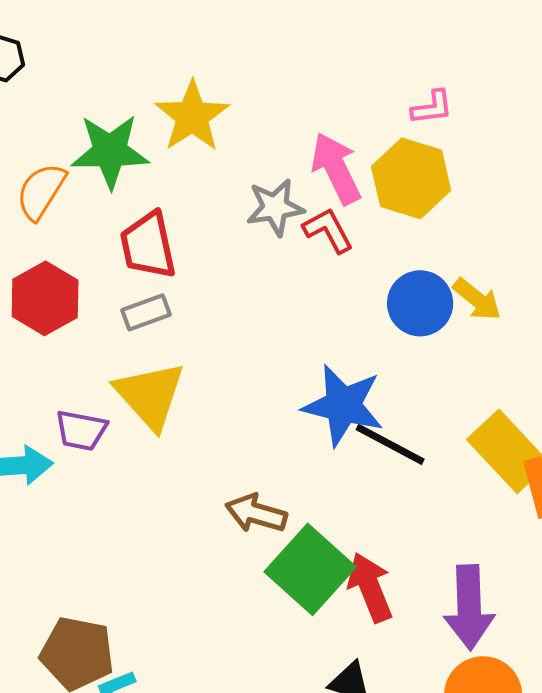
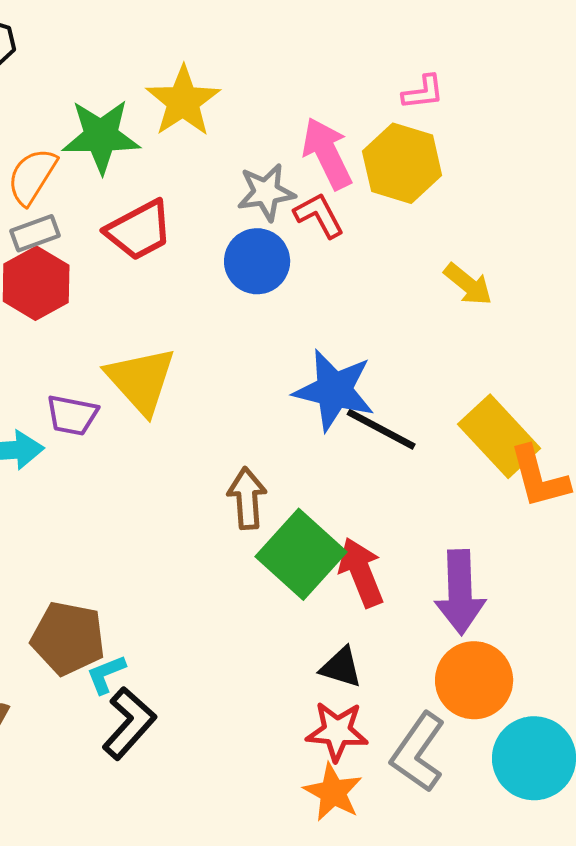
red trapezoid: (148, 245) -> (139, 230), turned -106
blue circle: (420, 303) -> (257, 261), moved
gray rectangle: (146, 312) -> (35, 233), moved
brown arrow: (256, 513) -> (247, 498), turned 70

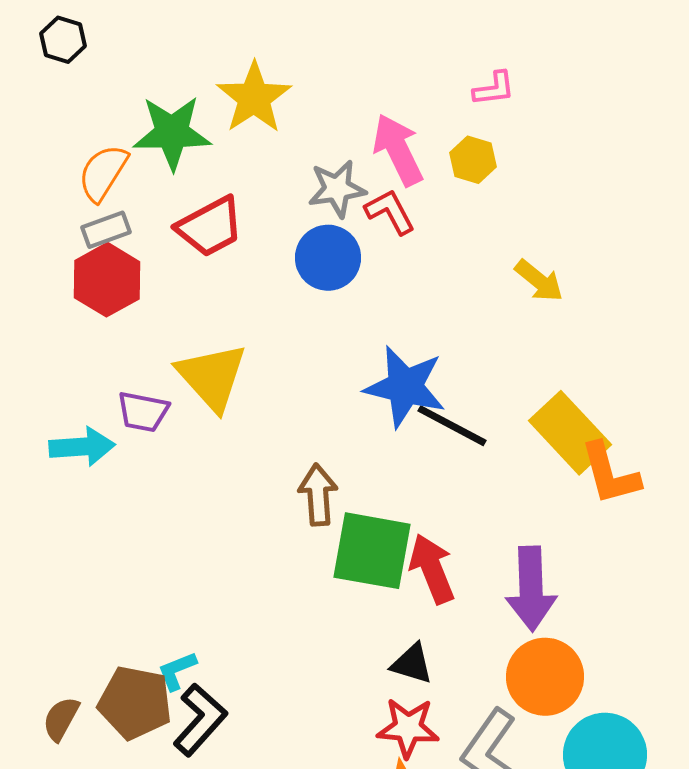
yellow hexagon: (402, 163) -> (473, 160), size x0.6
green square: (301, 554) -> (372, 551), turned -32
brown pentagon: (68, 638) -> (135, 703), moved

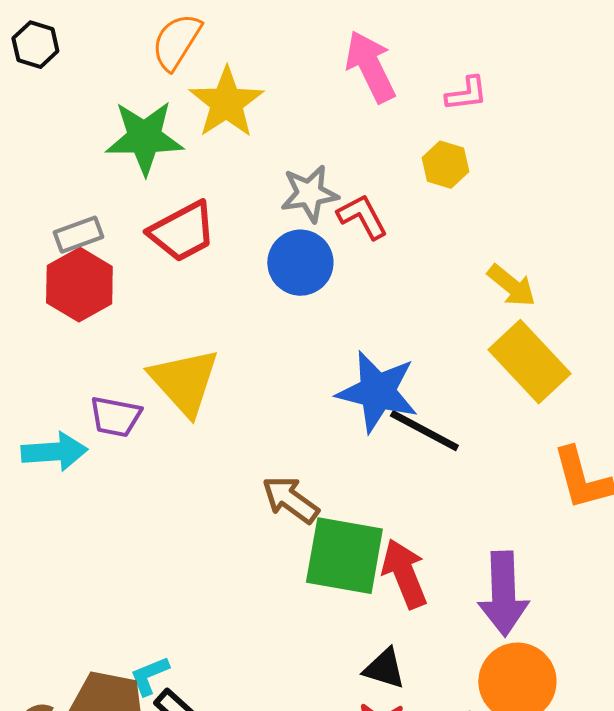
pink arrow: (398, 150) -> (370, 67), moved
orange semicircle: (103, 173) -> (176, 42), moved
yellow rectangle: (570, 433) -> (529, 362), moved
brown arrow: (318, 495) -> (290, 500), turned -50

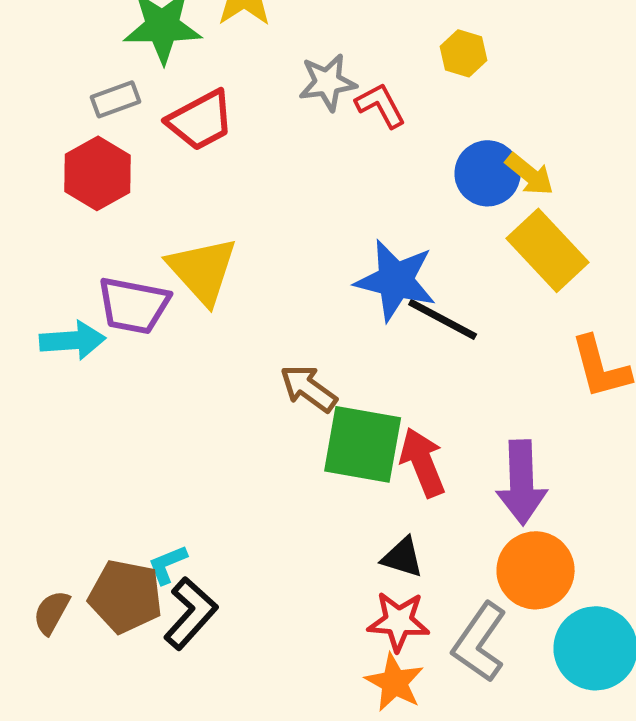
gray rectangle: (78, 235) -> (116, 99), moved
blue circle: (300, 263) -> (488, 173), moved
purple trapezoid: (115, 417) -> (134, 305), size x1.4

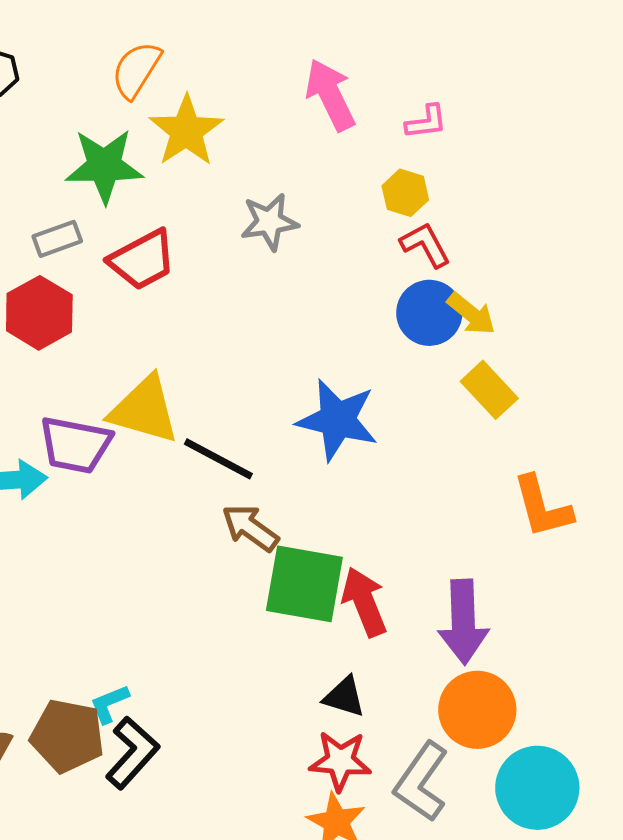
red L-shape: (381, 105) -> (425, 245), moved
yellow rectangle: (548, 250) -> (489, 390), size x0.7
yellow triangle: (203, 270) -> (144, 410), turned -32
black line: (443, 319) -> (218, 459), moved

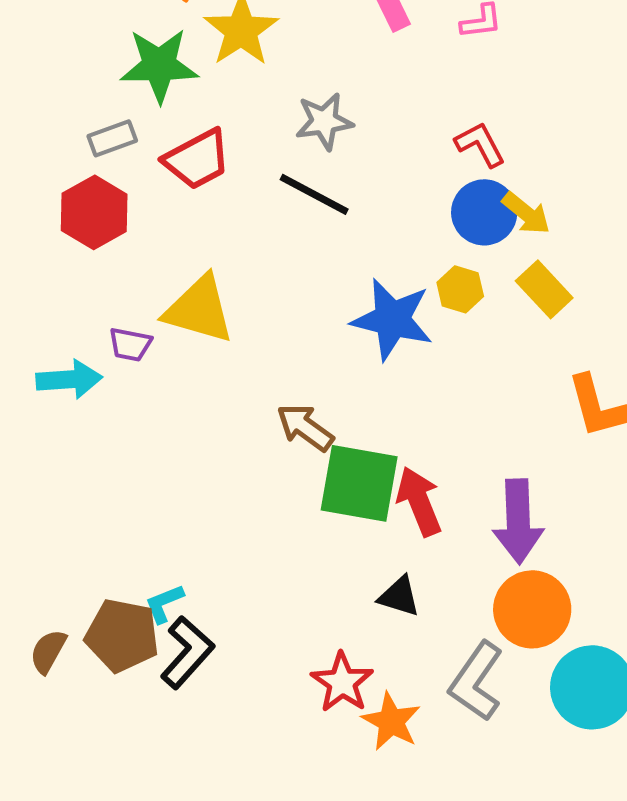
yellow hexagon: (405, 193) -> (460, 289), moved
purple trapezoid: (75, 445) -> (130, 344), size x0.6
black line: (218, 459) -> (314, 194), moved
red star: (340, 761) -> (342, 682), moved, turned 30

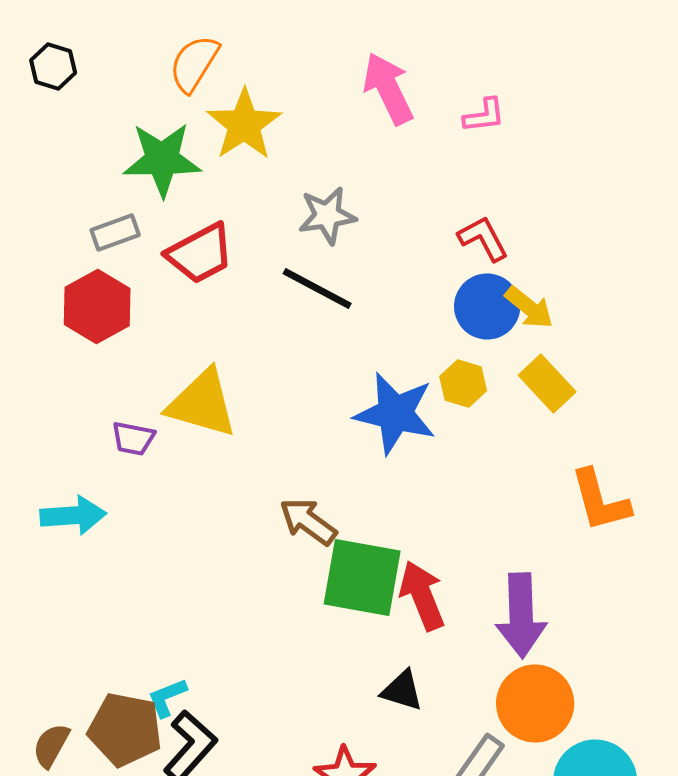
cyan arrow: (69, 379) -> (73, 516), moved

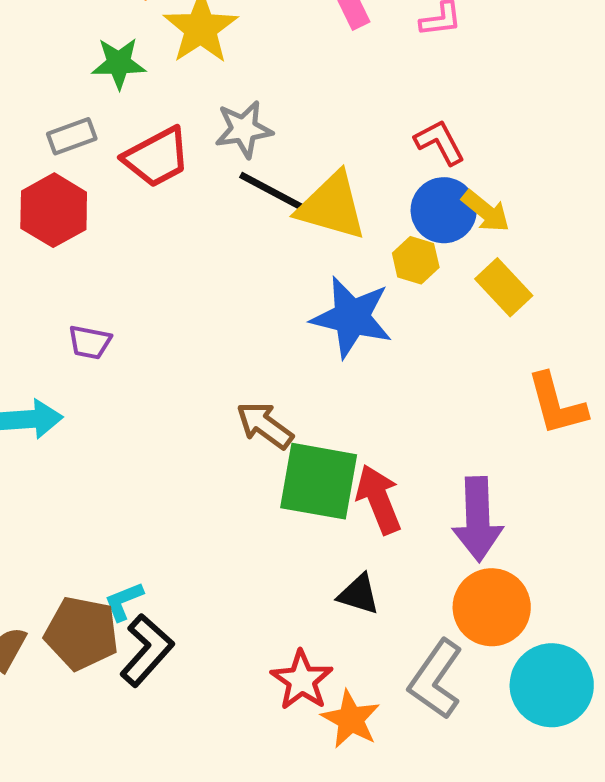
green star: (162, 160) -> (119, 63), size x0.7
gray star: (327, 216) -> (244, 129), moved
yellow hexagon: (463, 384) -> (416, 260), moved
yellow triangle: (202, 404) -> (332, 206), moved

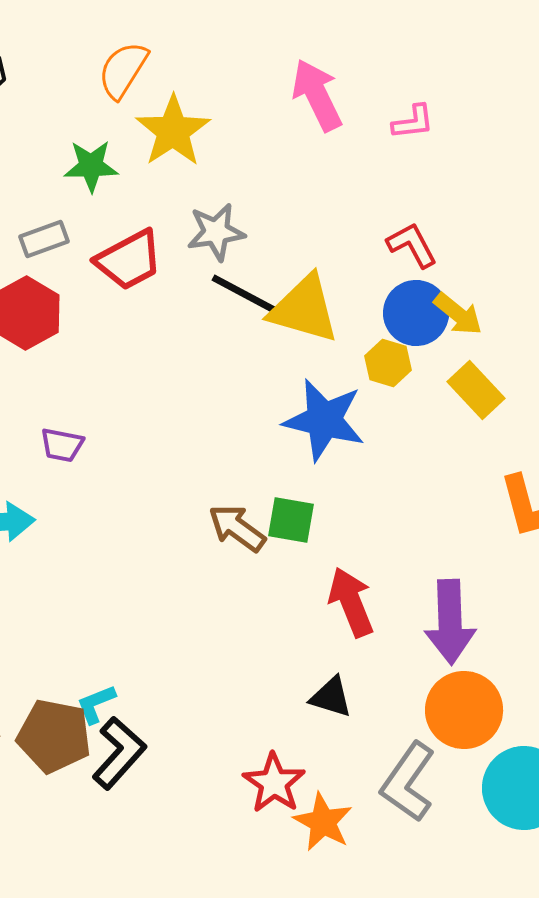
green square: (319, 481) -> (291, 520), moved, size x0.6

